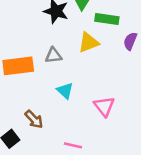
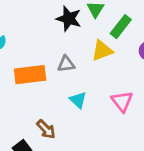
green rectangle: (107, 19) -> (121, 27), turned -60
pink triangle: (104, 106) -> (122, 101), moved

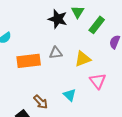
yellow triangle: (102, 51) -> (83, 59), moved
cyan triangle: (78, 100) -> (70, 95), moved

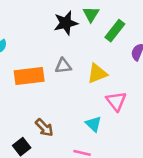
black star: (58, 19) -> (66, 23), turned -30
cyan triangle: (70, 95) -> (93, 124), moved

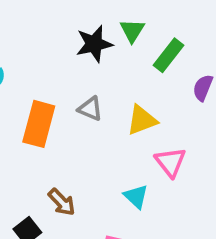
gray triangle: (63, 66) -> (90, 109), turned 30
orange rectangle: (29, 76) -> (39, 124), turned -68

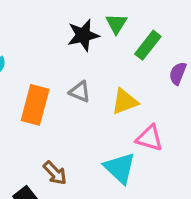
pink triangle: (170, 162) -> (150, 138), turned -36
cyan triangle: (136, 196) -> (120, 168), size x1.5

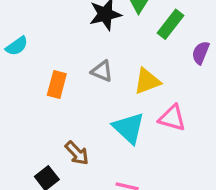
orange rectangle: (35, 105) -> (57, 84), size x0.7
cyan triangle: (120, 168) -> (129, 128), moved

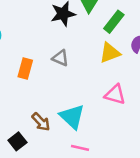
yellow triangle: (147, 81) -> (110, 53), moved
cyan triangle: (129, 128) -> (72, 117), moved

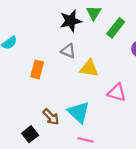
yellow triangle: (110, 53) -> (89, 68), moved, turned 30
gray triangle: (60, 58) -> (68, 51), moved

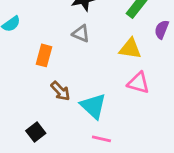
yellow triangle: (89, 68) -> (130, 49), moved
brown arrow: (51, 117) -> (60, 91), moved

